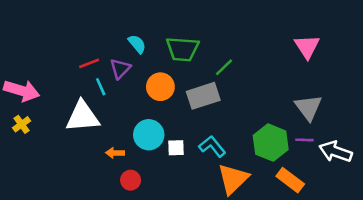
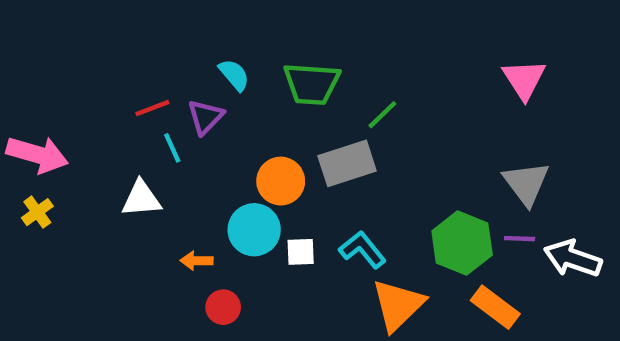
orange circle: (160, 87) -> (281, 181), moved
white triangle: (83, 117) -> (141, 199), size x0.7

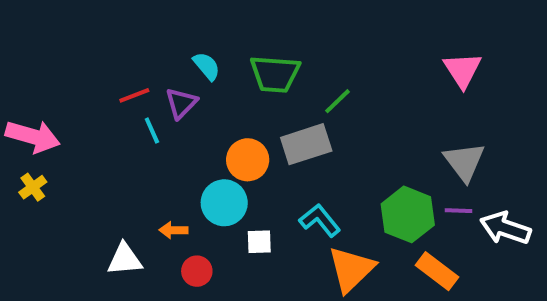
white triangle: (141, 199) -> (125, 259), moved
white square: (301, 252) -> (259, 242), moved

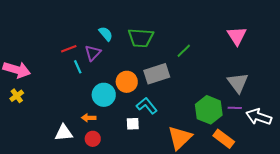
green line: (337, 101) -> (184, 51), moved
cyan circle: (224, 203) -> (104, 95), moved
cyan L-shape: (320, 220) -> (147, 106), moved
red circle: (197, 271) -> (93, 139), moved

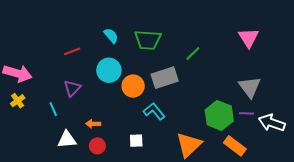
purple triangle: (93, 53) -> (72, 88), moved
cyan line: (78, 67) -> (53, 109), moved
cyan circle: (104, 95) -> (109, 70), moved
white square: (133, 124) -> (136, 141), moved

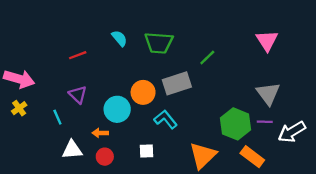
cyan circle: (109, 70) -> (117, 109), moved
purple triangle: (72, 88) -> (78, 95), turned -30
white arrow: (272, 123) -> (292, 132), turned -50

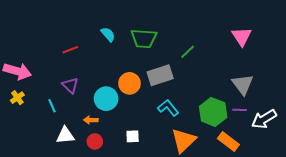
cyan L-shape: (166, 119) -> (168, 108), moved

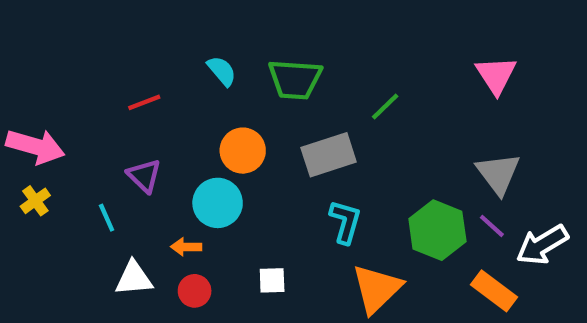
orange circle: (129, 83) -> (243, 151), moved
cyan L-shape: (168, 108) -> (345, 222), turned 55
purple line: (240, 110) -> (492, 226), turned 40
orange rectangle: (228, 141) -> (494, 291), moved

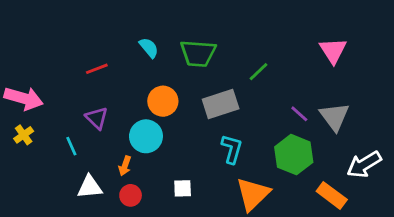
purple line: (492, 226) -> (299, 114), moved
orange arrow: (186, 247) -> (125, 166), turned -72

